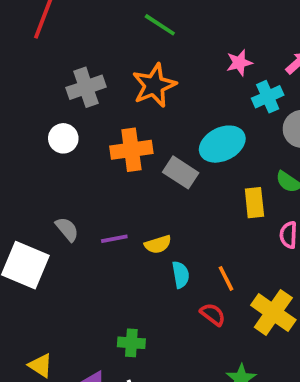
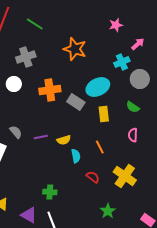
green line: (160, 25) -> (35, 24), moved
pink star: (239, 63) -> (116, 25), moved
orange star: (154, 85) -> (75, 49), moved, turned -30
yellow rectangle: (254, 203) -> (104, 114), moved
orange line: (226, 278) -> (100, 147), moved

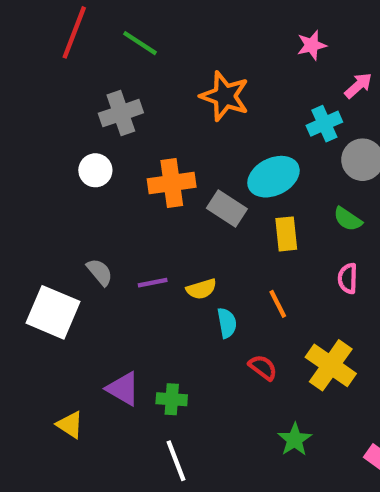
purple triangle: (29, 215) -> (123, 389), moved

